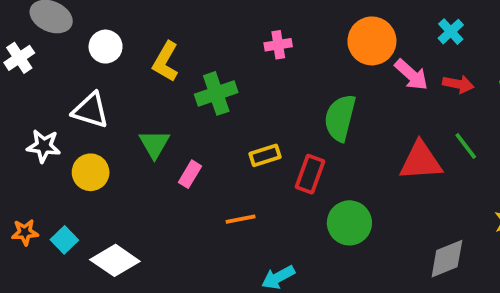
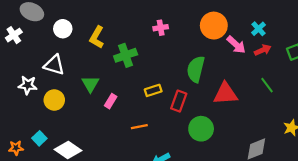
cyan cross: (451, 32) -> (258, 29), moved
red arrow: (458, 84) -> (263, 50), turned -35
red triangle: (421, 161) -> (226, 94), moved
orange star: (25, 232) -> (16, 148), moved

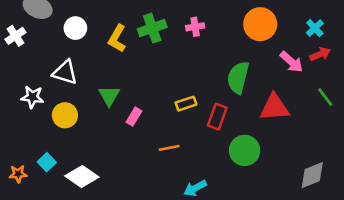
pink arrow: (236, 45) -> (291, 62), moved
green cross: (126, 55) -> (152, 28), moved

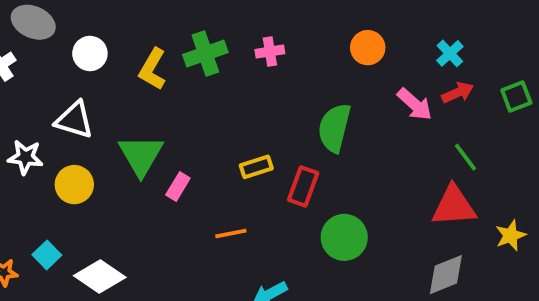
orange circle: (260, 24) -> (368, 48), size x0.7
green triangle: (109, 96) -> (141, 155), size x1.4
red triangle: (275, 107) -> (454, 206), moved

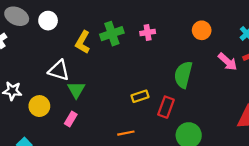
white circle: (90, 53) -> (48, 21), moved
white triangle: (74, 120) -> (59, 70), moved
green triangle: (141, 155) -> (76, 90), size x0.7
pink rectangle: (178, 186) -> (71, 119), moved

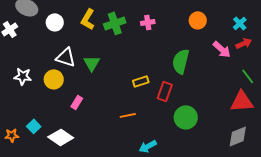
white circle: (48, 21) -> (55, 22), moved
yellow L-shape: (83, 42) -> (88, 19), moved
green triangle: (76, 90) -> (92, 63), moved
yellow circle: (39, 106) -> (54, 79), moved

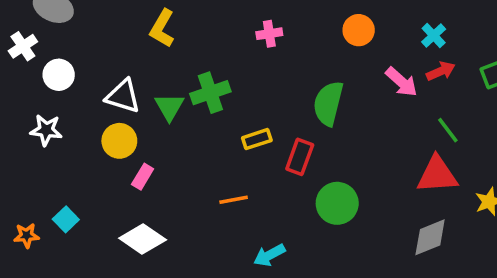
white circle: (55, 22) -> (59, 75), moved
green cross: (115, 23) -> (210, 93), moved
yellow circle: (54, 79) -> (119, 141), moved
white diamond: (61, 137) -> (143, 239), moved

